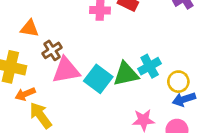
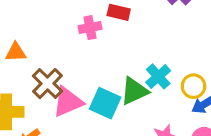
orange triangle: (30, 28) -> (16, 52), moved
brown cross: (52, 50) -> (47, 84), size x1.4

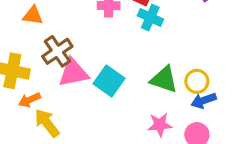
cyan cross: (158, 76) -> (150, 17), moved, turned -35
green triangle: (134, 91) -> (164, 79), moved, turned 32

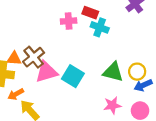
orange triangle: (33, 15) -> (14, 59), moved

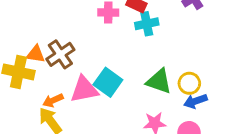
cyan cross: (100, 27) -> (147, 24), turned -36
pink triangle: (46, 72) -> (84, 89), moved
orange arrow: (16, 94) -> (53, 100), moved

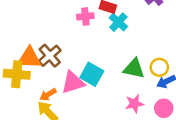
cyan cross: (147, 24) -> (118, 22), turned -30
orange triangle: (36, 54) -> (29, 58), size x1.5

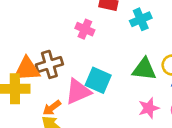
pink cross: (85, 16) -> (85, 29), moved, turned 35
cyan cross: (118, 22) -> (141, 19), moved, turned 30
brown cross: (50, 56) -> (49, 64), turned 30

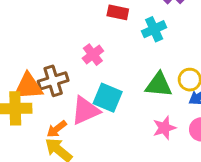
pink cross: (85, 29) -> (93, 55), moved, turned 30

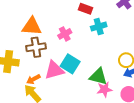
cyan cross: (154, 29) -> (99, 27), moved
green triangle: (159, 85) -> (98, 77), moved
orange triangle: (28, 87) -> (32, 26), moved

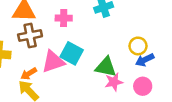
pink cross: (65, 34) -> (64, 18), turned 32

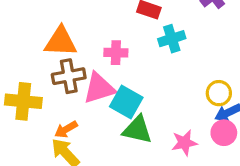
pink triangle: (53, 62) -> (99, 88), moved
green triangle: (106, 67) -> (137, 130), moved
pink circle: (143, 86) -> (224, 133), moved

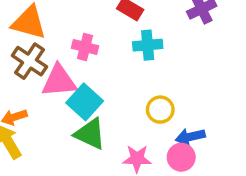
brown cross: (69, 76) -> (29, 61), turned 32
yellow circle: (219, 93) -> (160, 110), moved

